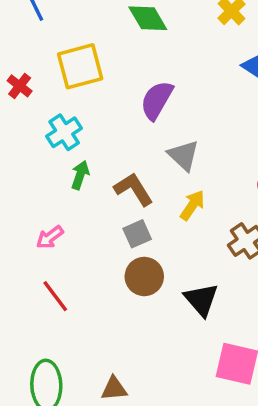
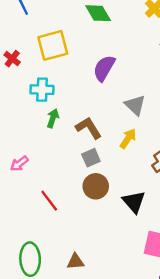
cyan cross: (64, 132) -> (42, 90), turned 35
gray triangle: (183, 155) -> (135, 105), moved
pink arrow: (50, 237) -> (19, 164), moved
red line: (55, 296) -> (49, 201), moved

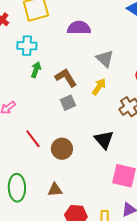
purple semicircle: (104, 68) -> (79, 28), turned 60
brown circle: (96, 186) -> (62, 149), moved

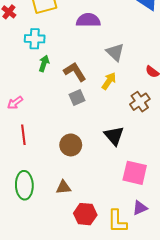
red line: (33, 139) -> (23, 135), moved, turned 30

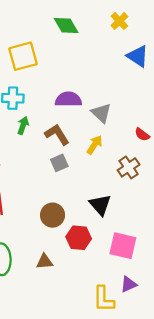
purple semicircle: (88, 20) -> (68, 99), moved
red hexagon: (85, 214) -> (79, 238), moved

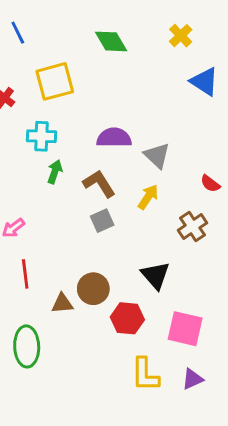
brown triangle: (45, 262) -> (62, 304), moved
yellow L-shape: (104, 299) -> (145, 375), moved

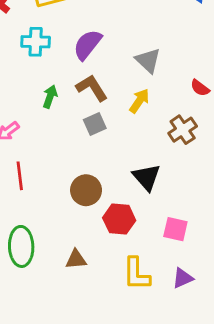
purple semicircle: (114, 138) -> (87, 45), moved, turned -52
green arrow: (55, 172) -> (50, 97), moved
brown triangle: (62, 304) -> (76, 259), moved
pink square: (185, 329) -> (175, 229), size x0.7

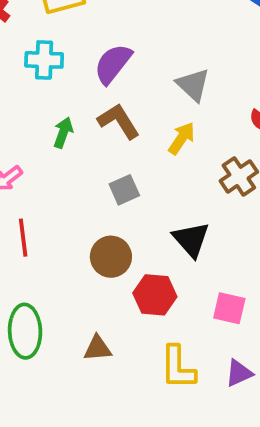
gray square: (95, 124) -> (124, 190), moved

